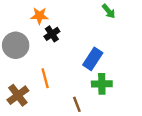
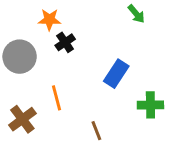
green cross: (102, 84) -> (150, 105), moved

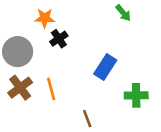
brown cross: (22, 119) -> (20, 88), moved

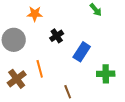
black cross: (59, 39) -> (57, 36), moved
brown cross: (20, 88) -> (17, 79), moved

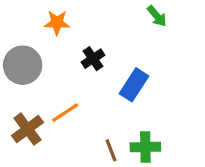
orange line: (40, 69) -> (65, 113), turned 72
green cross: (106, 74) -> (145, 147), moved

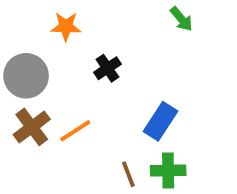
blue rectangle: (134, 85) -> (161, 121), moved
brown cross: (28, 129) -> (32, 127), moved

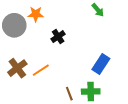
gray circle: (26, 76) -> (14, 25), moved
blue rectangle: (161, 121) -> (101, 64), moved

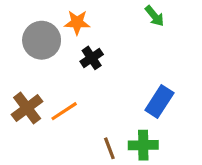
orange star: (36, 14) -> (77, 22), moved
gray circle: (14, 25) -> (42, 40), moved

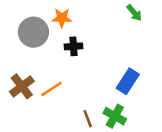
green arrow: (155, 16) -> (134, 13), moved
black cross: (92, 58) -> (73, 46), turned 30
green cross: (143, 145) -> (115, 116), turned 30

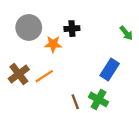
green arrow: (134, 13) -> (126, 33), moved
orange star: (62, 18) -> (53, 44), moved
black cross: (73, 46) -> (72, 29), moved

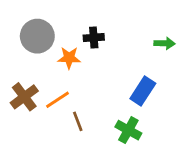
green arrow: (126, 33) -> (164, 43), turned -48
brown line: (75, 102) -> (78, 121), moved

